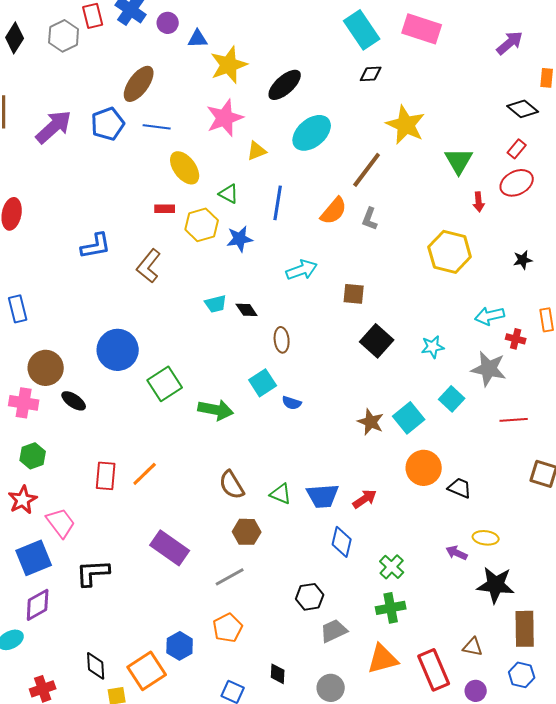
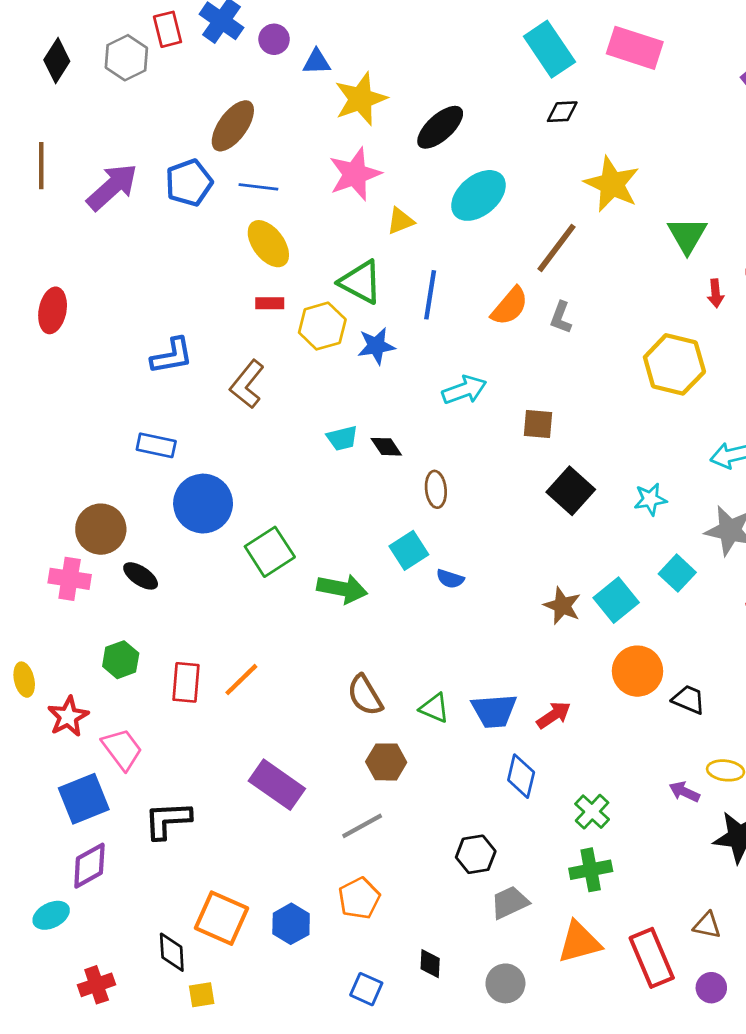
yellow ellipse: (185, 168) -> (268, 244), moved
green triangle: (229, 194) -> (361, 282), size x1.6
blue rectangle: (18, 309) -> (156, 445), moved, turned -64
green hexagon: (33, 456) -> (121, 660), moved
orange square: (147, 671) -> (221, 918), moved, turned -33

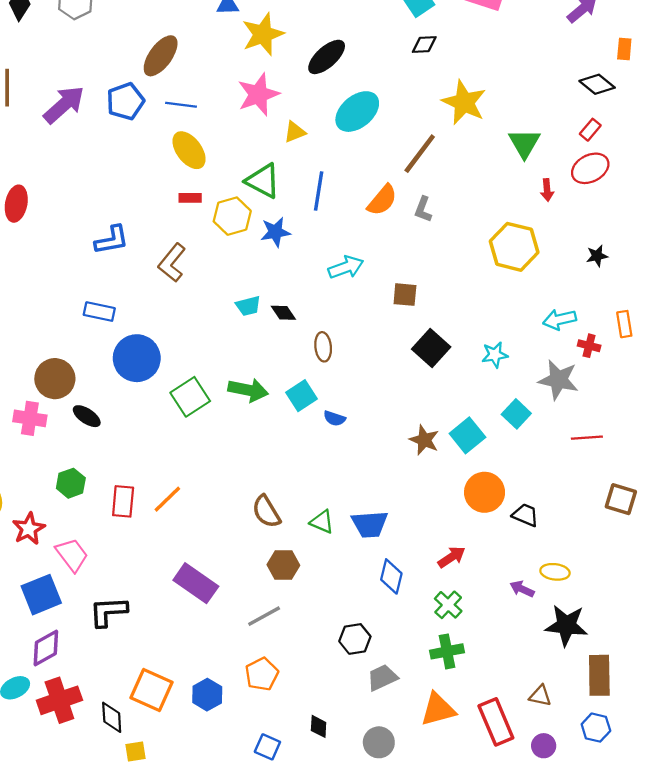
green arrow: (342, 589) -> (248, 390), moved
red arrow: (554, 715) -> (452, 557), moved
red cross: (97, 985) -> (59, 700), moved, size x1.5

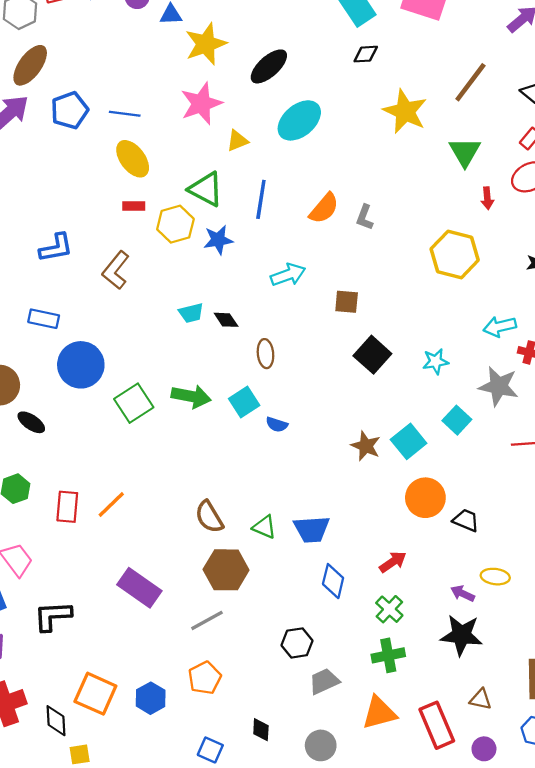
brown ellipse: (161, 56) -> (30, 65), moved
brown line: (420, 154) -> (470, 82), moved
brown hexagon: (283, 565) -> (226, 570), size x1.4
black star: (566, 625) -> (461, 635), moved

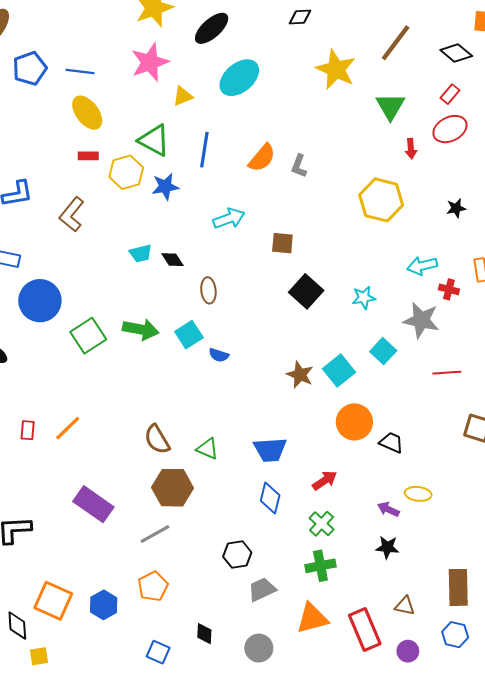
red rectangle: (67, 507) -> (28, 430), size x0.7
blue trapezoid: (312, 529) -> (270, 450), moved
black star: (461, 635) -> (387, 547), size x0.6

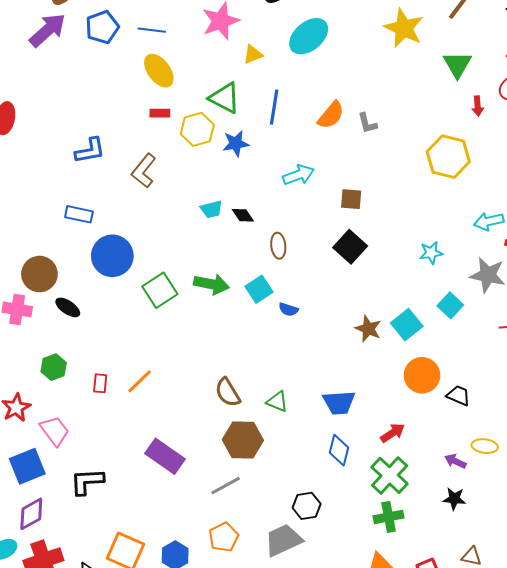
gray L-shape: (299, 166) -> (367, 123), turned -35
black square: (306, 291) -> (350, 247), moved
green cross: (322, 524) -> (390, 475), size x1.5
gray trapezoid: (262, 589) -> (283, 540), moved, size x1.4

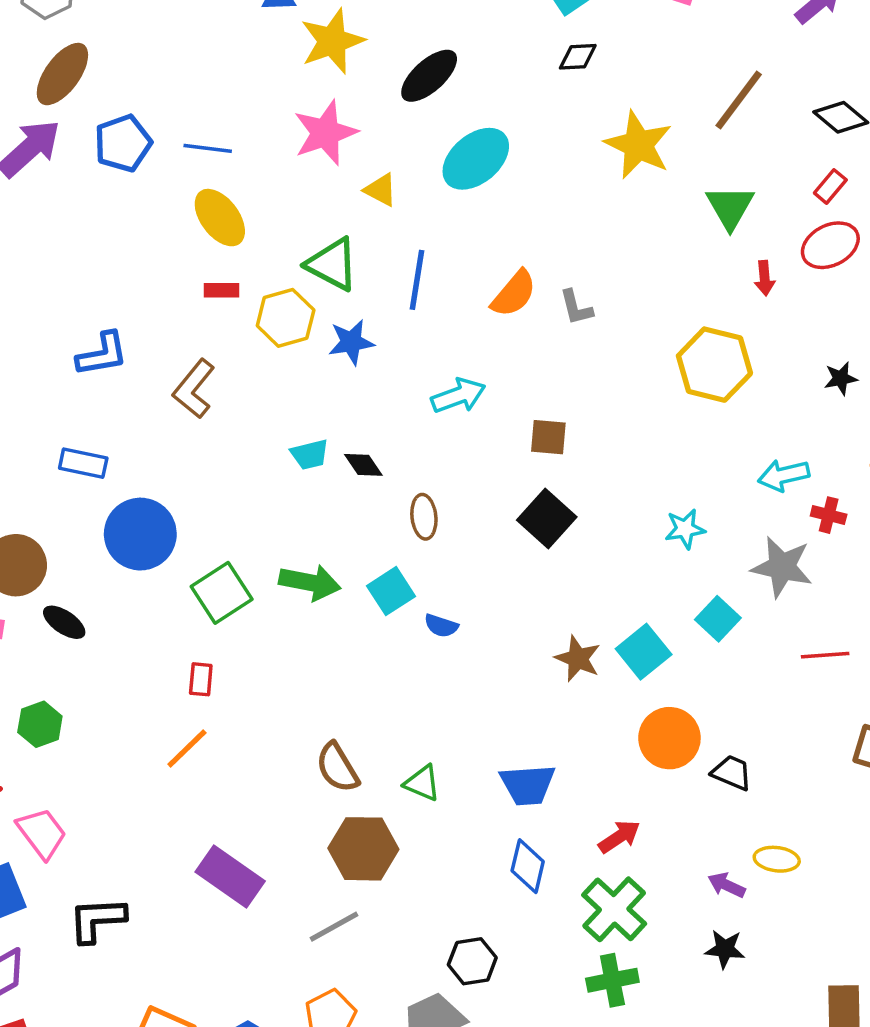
yellow triangle: (253, 54) -> (381, 190), turned 50
red rectangle: (100, 383) -> (201, 679), moved

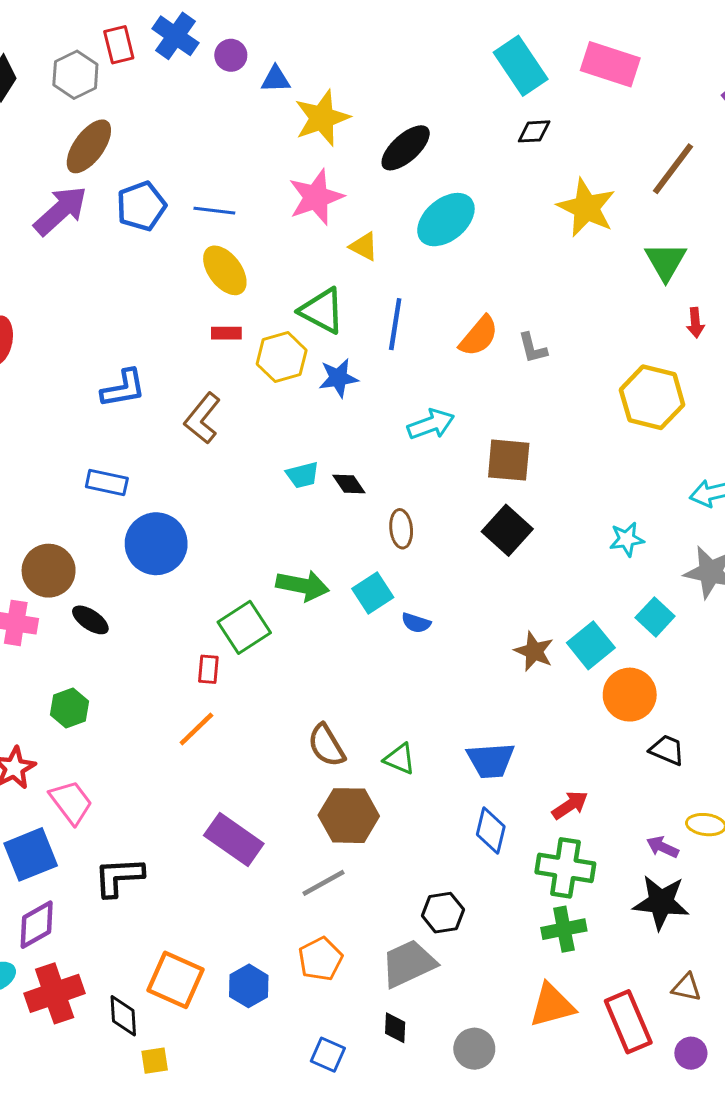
brown square: (548, 437) -> (509, 460), size x1.4
green square: (222, 593) -> (244, 627), moved
orange circle: (669, 738) -> (630, 695), moved
green cross: (614, 909) -> (565, 868), turned -34
black star: (725, 949) -> (661, 902), size x1.6

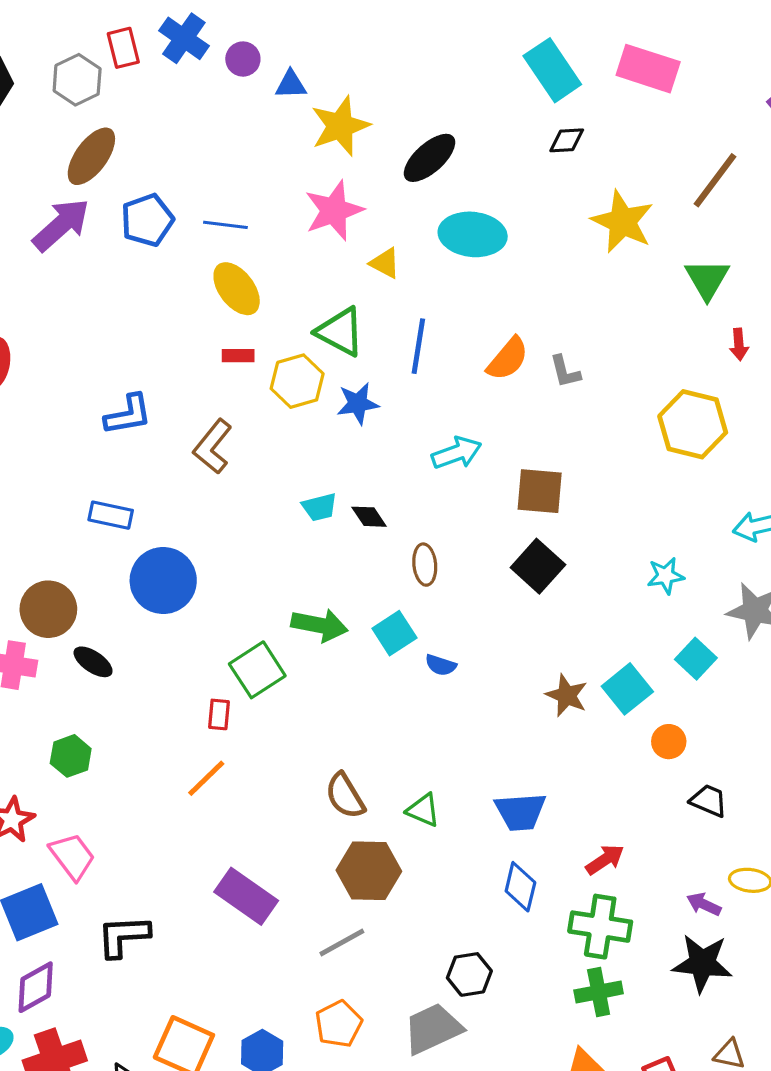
cyan ellipse: (446, 220) -> (473, 234), turned 46
orange circle: (630, 695) -> (669, 742), size x0.6

